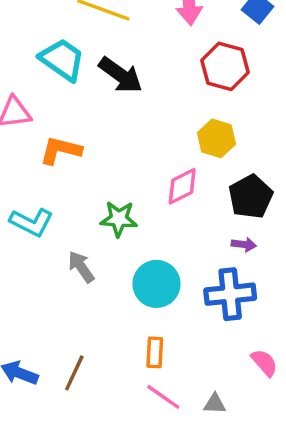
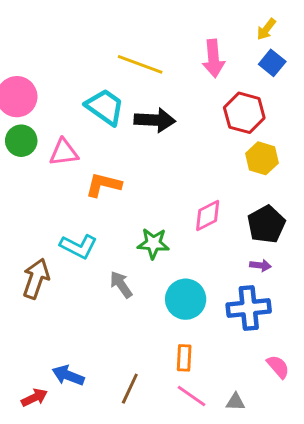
black arrow: (121, 75) -> (155, 120), turned -33
yellow hexagon: (216, 138) -> (262, 158), moved
brown line: (74, 373) -> (130, 389), moved

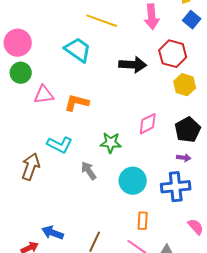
black arrow: (155, 120) -> (133, 65), moved
pink triangle: (64, 152) -> (44, 95), moved
orange rectangle: (184, 358) -> (143, 221), moved

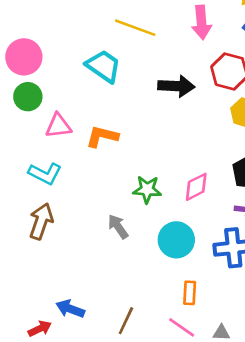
pink diamond: (148, 124) -> (196, 187), moved
cyan L-shape: (60, 145) -> (45, 174), moved

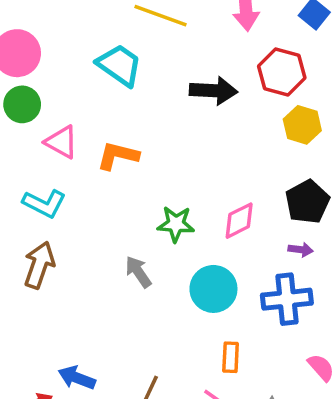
pink triangle: (58, 126) -> (61, 142), turned 36

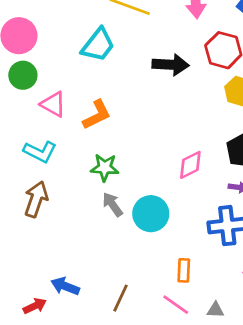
cyan trapezoid: (120, 65) -> (98, 45), turned 93
orange L-shape: (118, 156) -> (97, 115), turned 140
green star: (176, 224) -> (105, 168), moved
cyan circle: (213, 289) -> (151, 214), moved

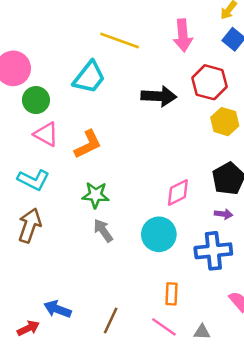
green circle: (23, 75) -> (36, 100), moved
cyan circle: (151, 214) -> (159, 234), moved

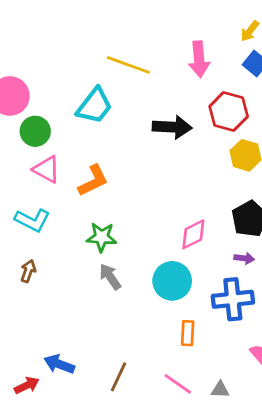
brown arrow: (30, 225) -> (28, 271), size x0.6
orange rectangle: (172, 294) -> (188, 333), moved

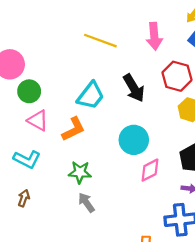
cyan trapezoid: (95, 106) -> (91, 96), moved
black arrow: (172, 127) -> (134, 88), turned 56
cyan circle: (172, 281) -> (134, 140), moved

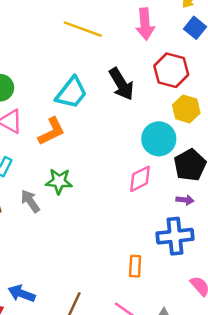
cyan circle: (134, 140) -> (159, 139), moved
gray arrow: (86, 202) -> (30, 201), moved

